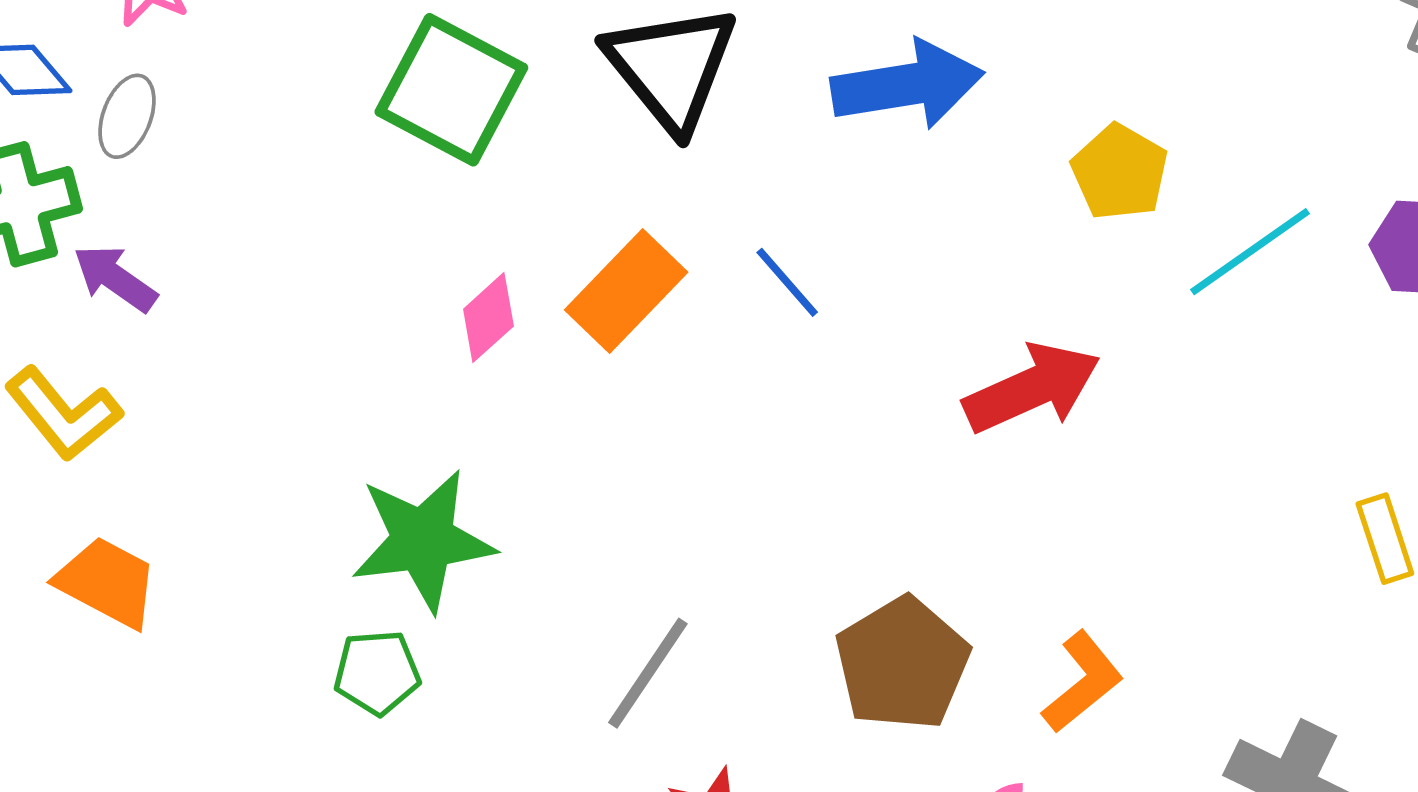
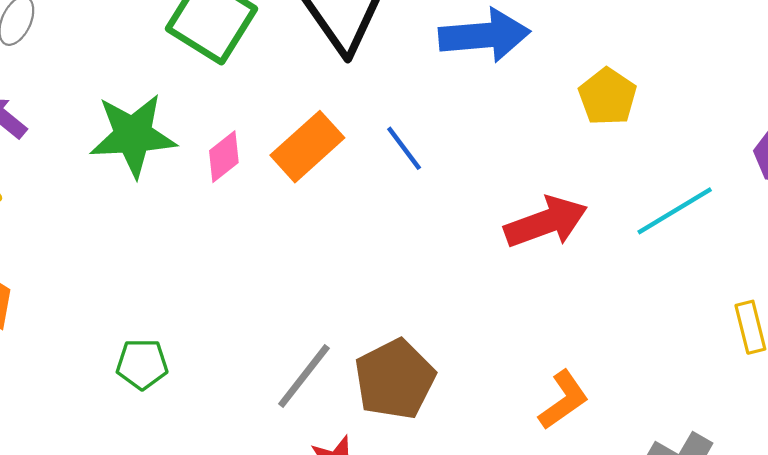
cyan line: (1250, 252) -> (675, 211), moved
green star: (423, 540) -> (133, 135), moved
brown pentagon: (902, 664) -> (395, 379), moved

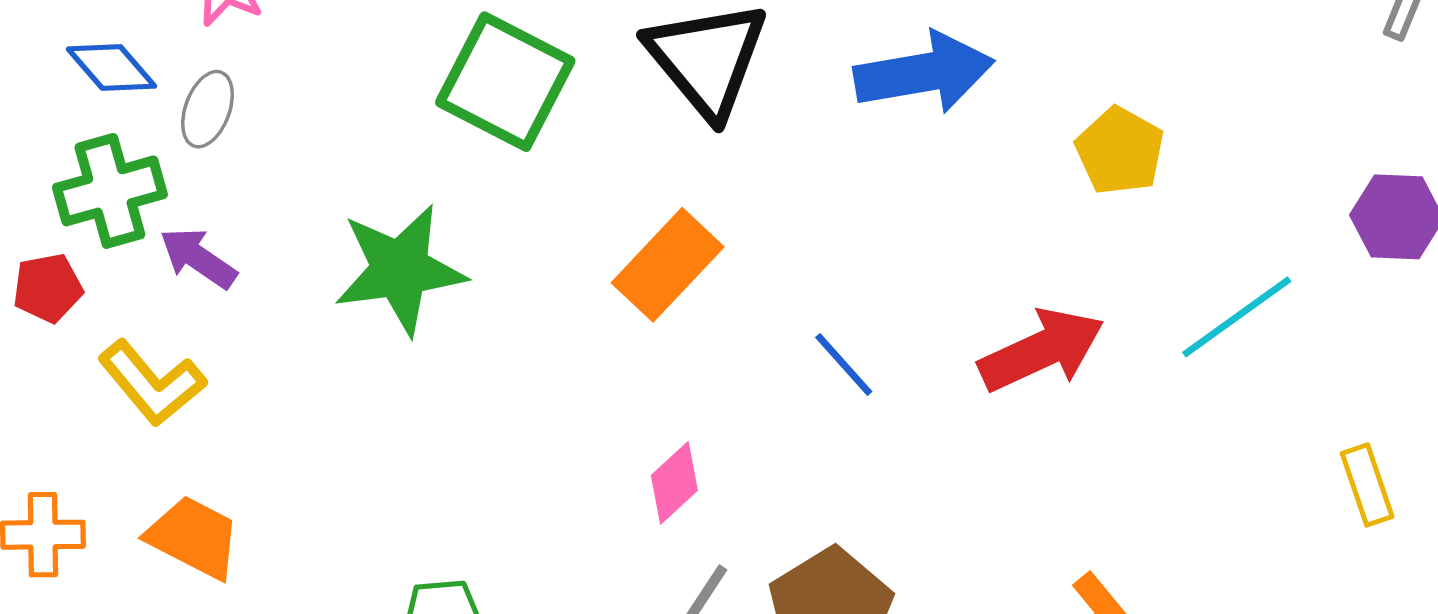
blue line: (404, 148) -> (844, 364), moved
pink diamond: (224, 157) -> (674, 483), moved

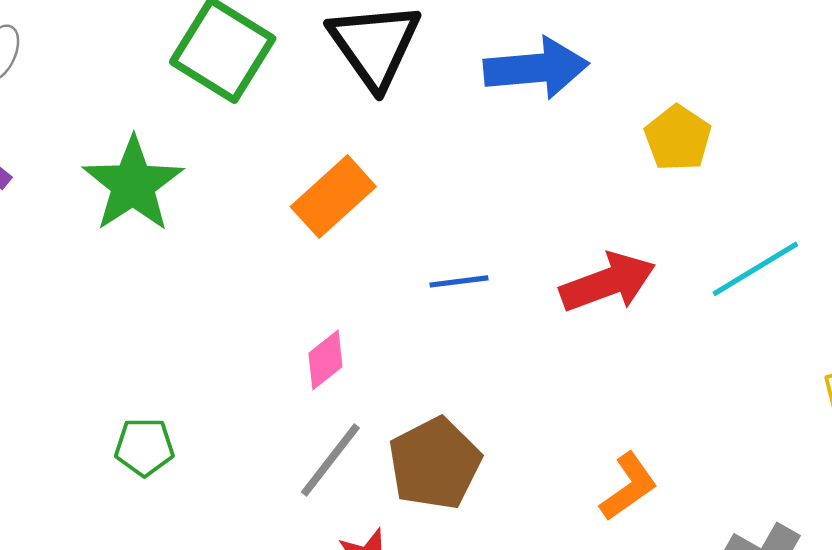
green star: (400, 269) -> (133, 184), turned -30
blue line: (844, 364) -> (459, 281), turned -60

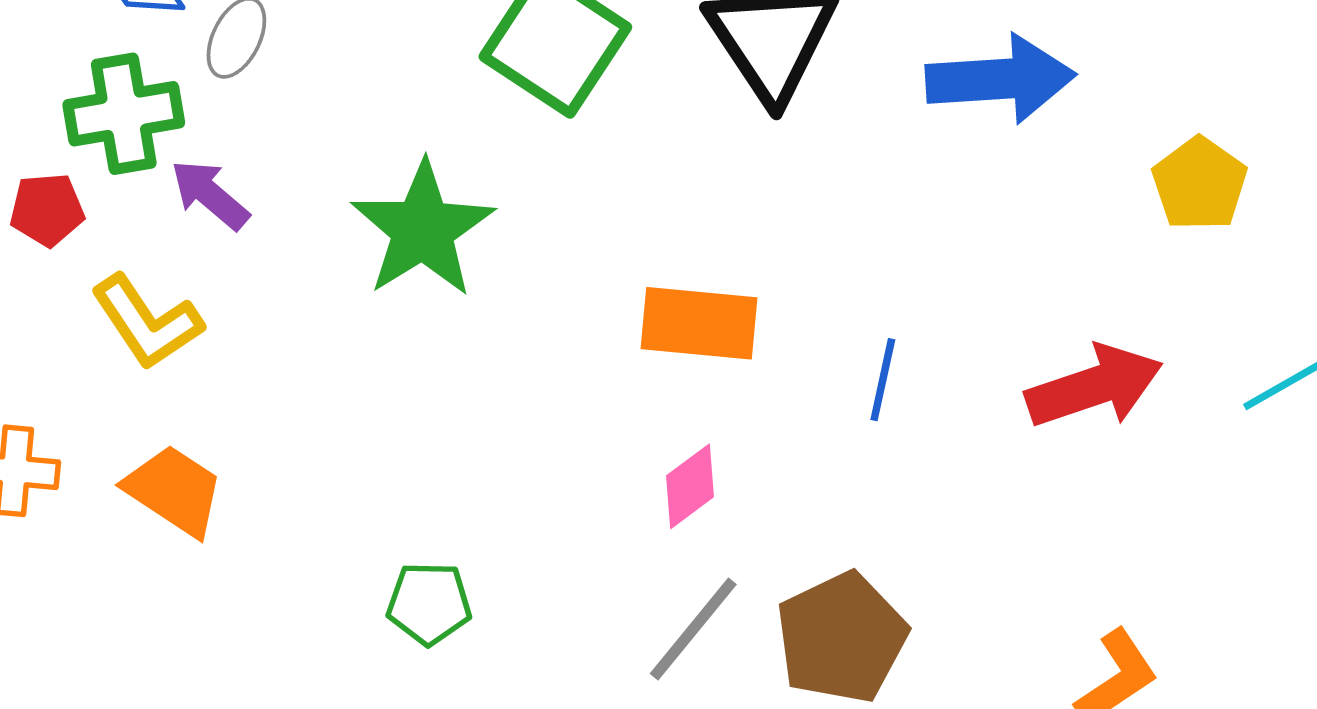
orange rectangle: (333, 197) -> (699, 323), moved, turned 46
blue line: (459, 281) -> (883, 380), turned -72

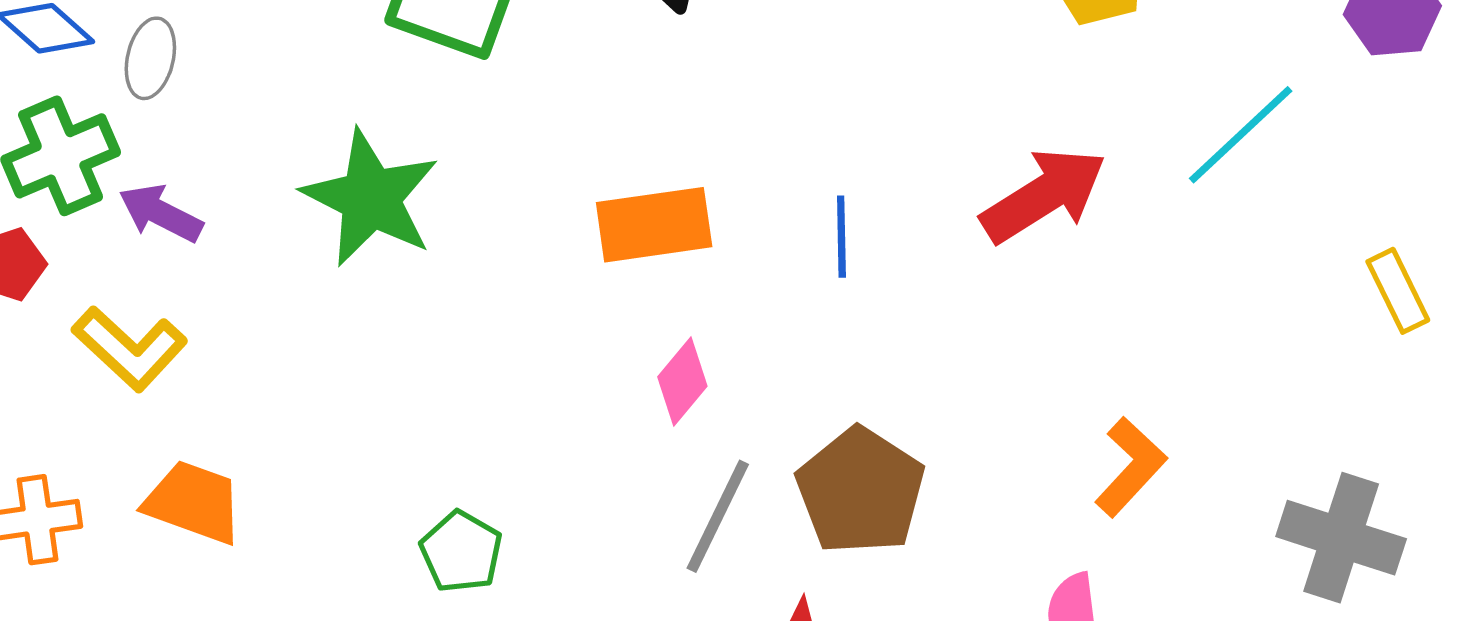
green pentagon: (429, 603) -> (461, 552), turned -30

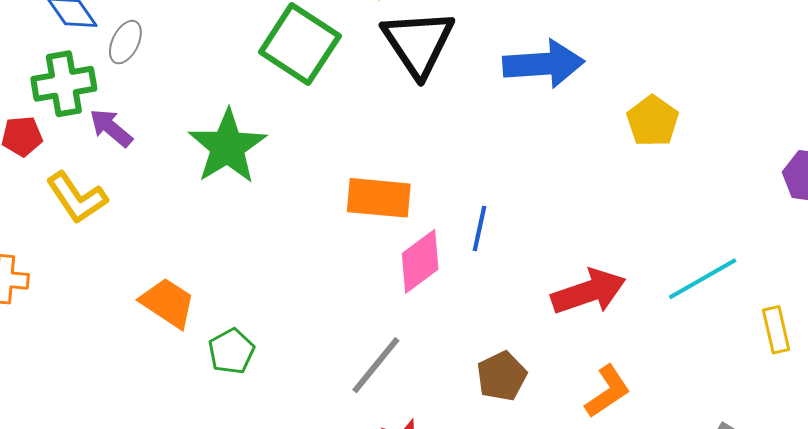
cyan line: (1241, 135) -> (703, 279), moved
red arrow: (1044, 195) -> (589, 292), moved
pink diamond: (682, 382) -> (420, 261), moved, size x1.4
brown pentagon: (861, 491) -> (502, 376), moved, size x0.7
orange trapezoid: (194, 502) -> (168, 303), moved

